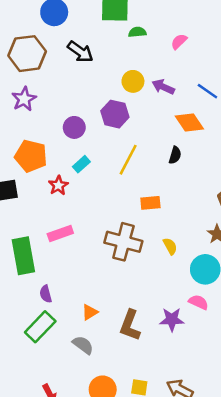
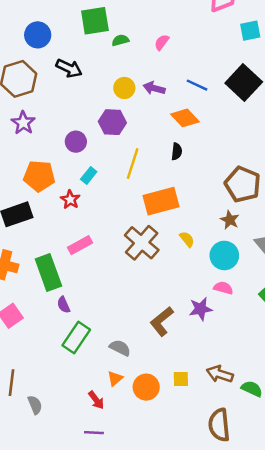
orange rectangle: (150, 203) -> (161, 201), size x1.8
brown cross: (123, 242) -> (142, 243), turned 36
purple semicircle: (46, 294) -> (64, 305), moved
orange triangle: (90, 312) -> (115, 378), moved
brown L-shape: (130, 325) -> (162, 321), turned 40

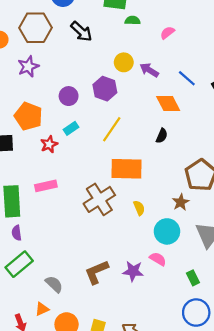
black semicircle: (177, 152) -> (162, 136), moved

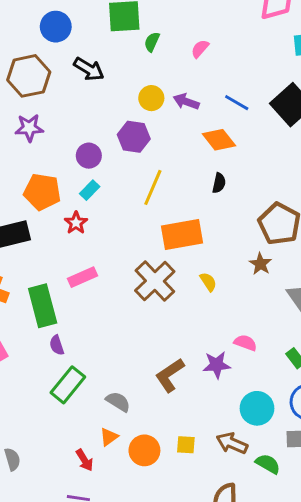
green semicircle: (133, 20) -> (152, 42), turned -56
purple star: (28, 67) -> (29, 128), turned 30
cyan rectangle: (71, 128) -> (90, 190), moved
cyan circle: (167, 231) -> (257, 408), moved

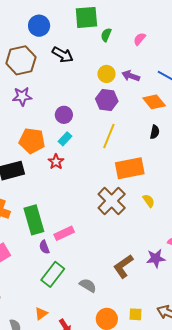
purple hexagon: (134, 137) -> (107, 100), moved
pink rectangle: (82, 277) -> (64, 233), moved
orange triangle: (109, 437) -> (41, 314), moved

